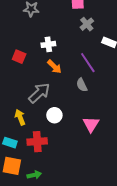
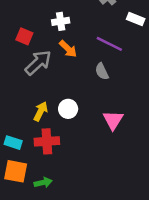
purple line: (88, 63) -> (109, 44), turned -30
gray arrow: (39, 93) -> (38, 63), moved
yellow arrow: (20, 117) -> (41, 111), moved, turned 49

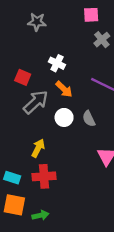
white cross: (61, 21) -> (57, 63), turned 35
gray semicircle: (102, 71) -> (89, 119), moved
white circle: (68, 109) -> (64, 117), moved

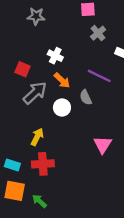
gray semicircle: (89, 119) -> (86, 97), moved
green arrow: (40, 215) -> (39, 201), turned -126

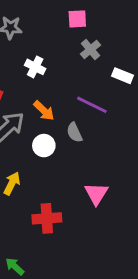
white cross: (55, 56) -> (35, 67), moved
red cross: (43, 164) -> (47, 218), moved

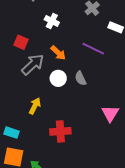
gray semicircle: (74, 132) -> (80, 78), moved
pink triangle: (96, 194) -> (110, 113), moved

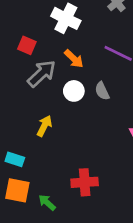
white cross: (52, 21) -> (66, 18), size x1.5
red cross: (60, 131) -> (85, 182), moved

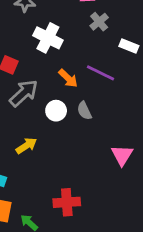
orange arrow: (74, 59) -> (68, 78), moved
yellow arrow: (44, 126) -> (26, 146), turned 30

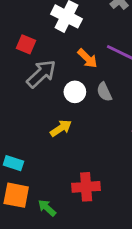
yellow arrow: (26, 146) -> (61, 128), moved

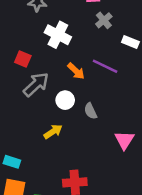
gray semicircle: (104, 92) -> (91, 111), moved

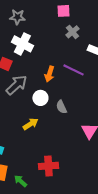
white cross: (58, 35) -> (22, 44), moved
orange arrow: (76, 71) -> (49, 74), turned 63

